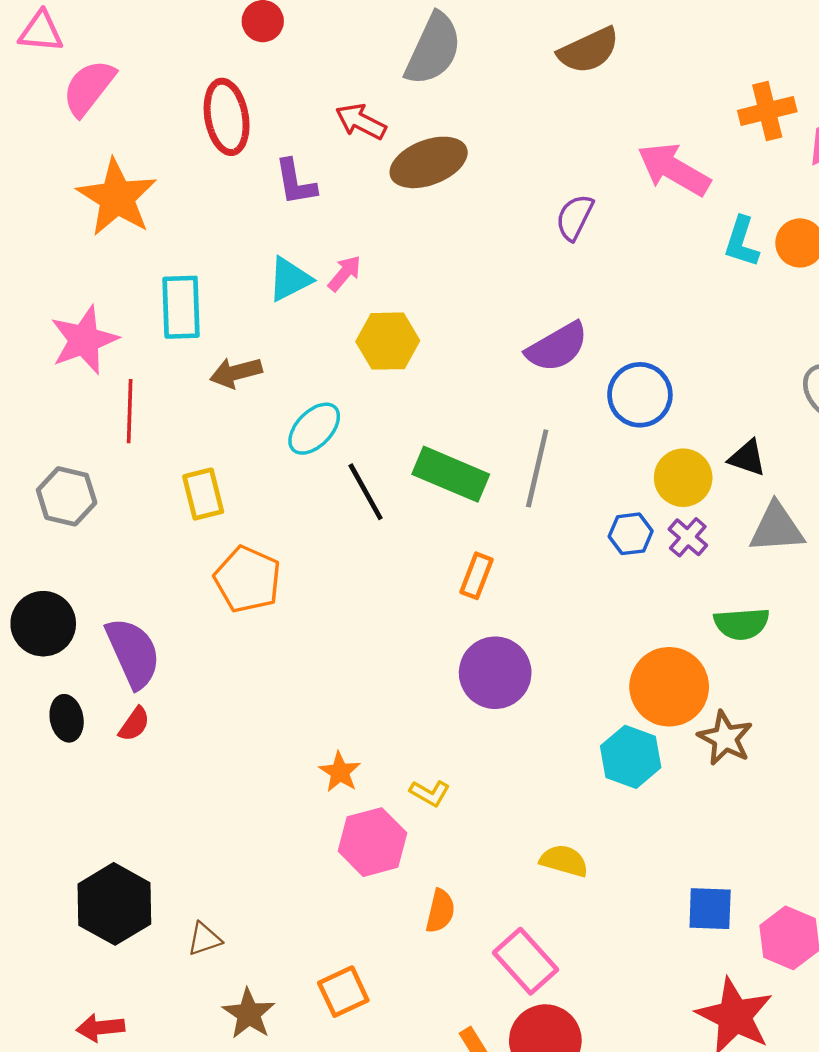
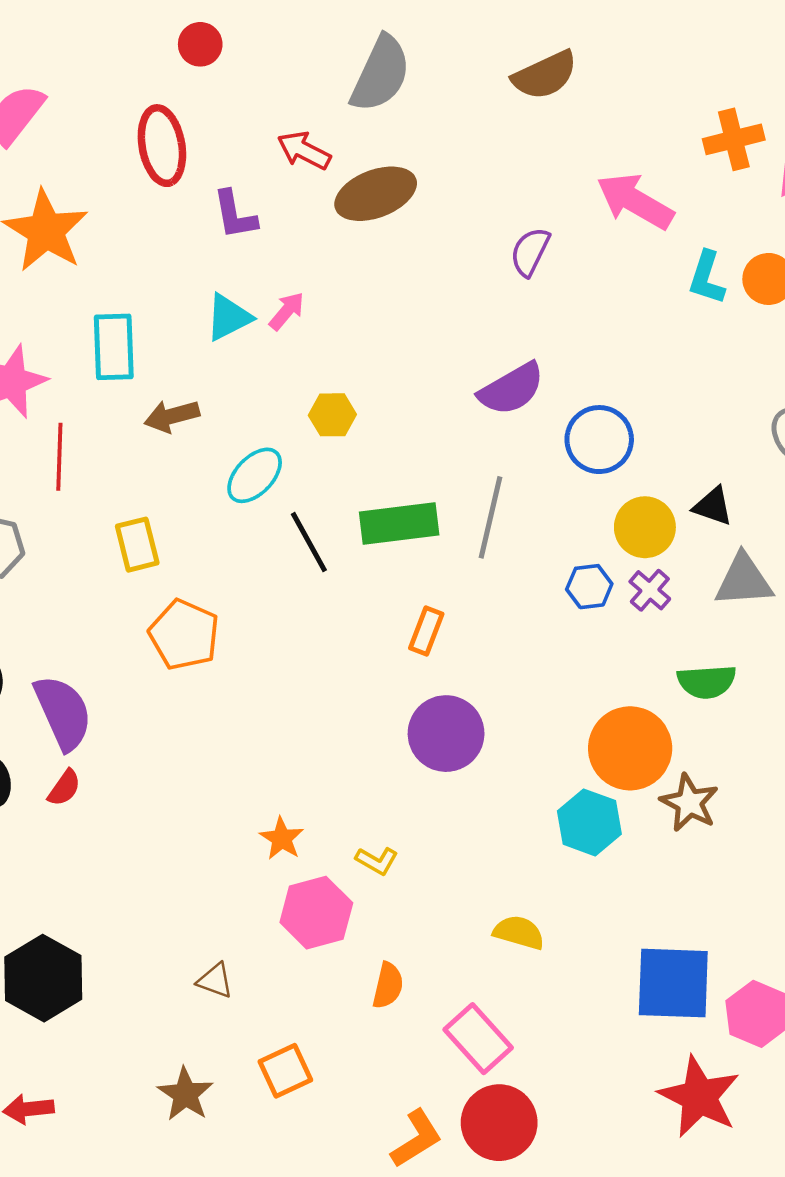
yellow hexagon: (388, 341) -> (332, 415), moved, size x0.7
green rectangle: (451, 474) -> (399, 524), turned -30
blue square: (710, 909) -> (673, 983), size x1.6
brown triangle: (204, 939) -> (215, 981), moved, turned 39

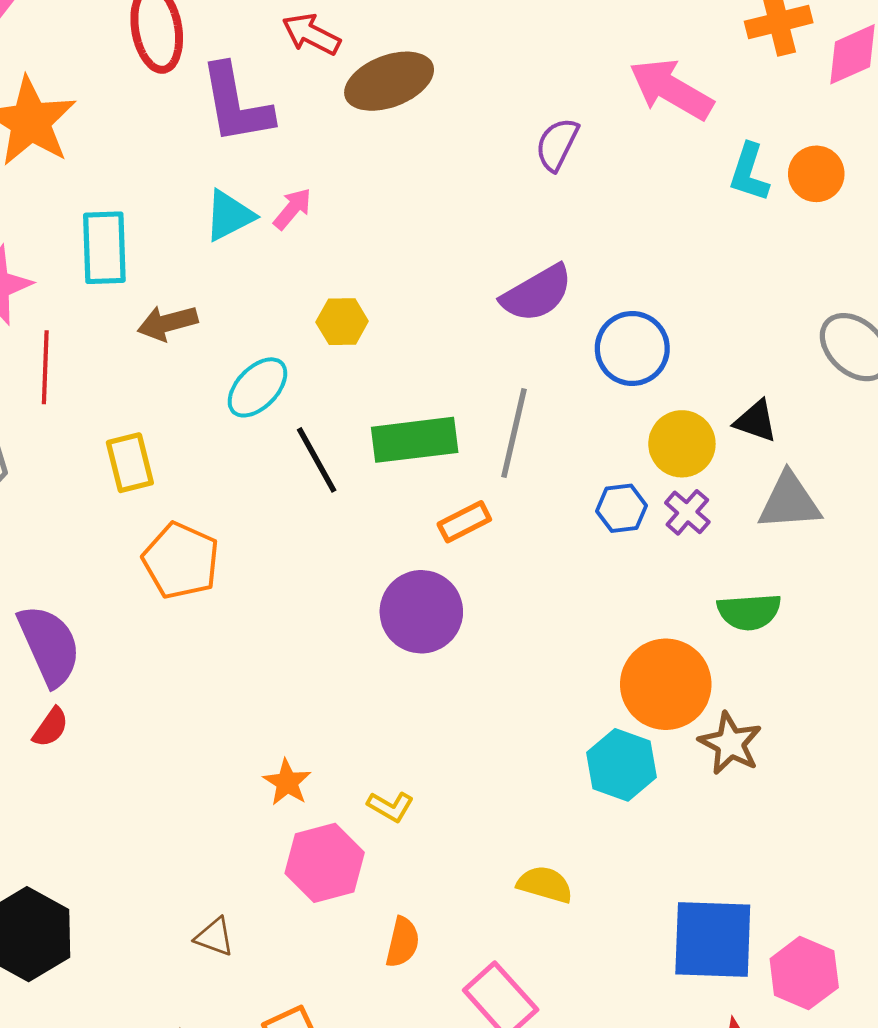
purple L-shape: (235, 215) -> (236, 104), size x1.5
orange rectangle: (426, 631) -> (464, 522), moved, turned 42
purple circle: (446, 734) -> (421, 612), moved

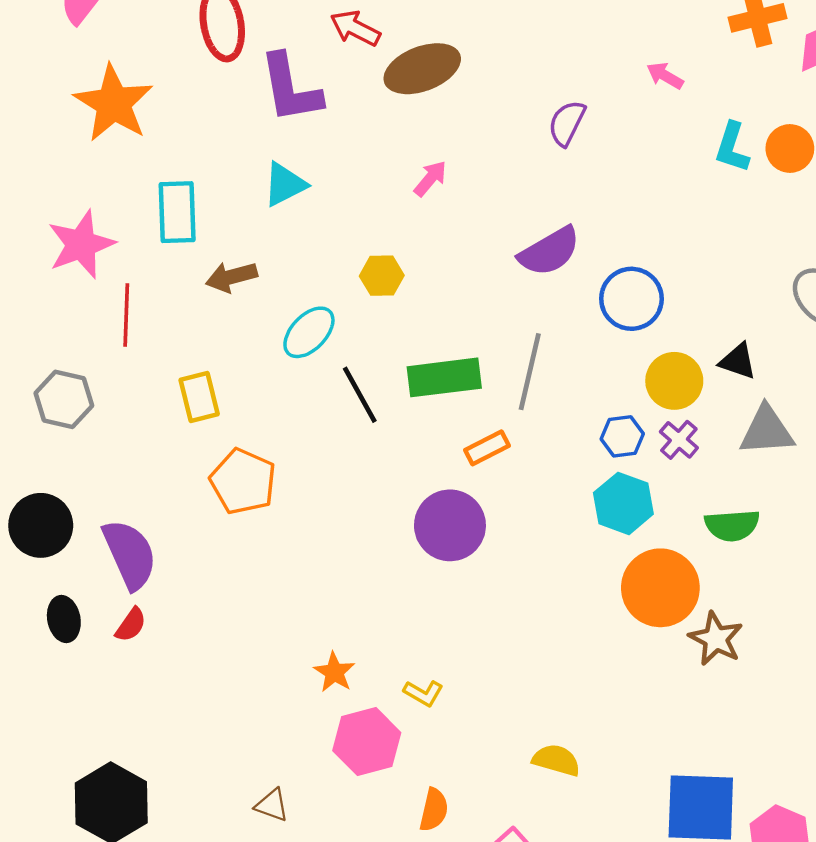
pink arrow: (671, 89) -> (665, 76), size x0.5
pink arrow: (292, 209) -> (430, 179), moved
cyan hexagon: (621, 765) -> (623, 503), moved

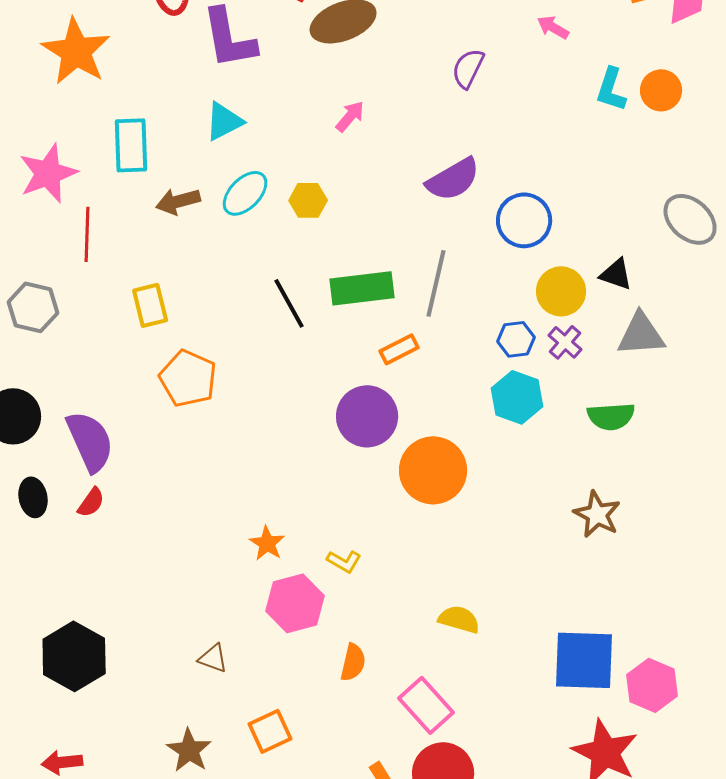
cyan ellipse: (309, 332) -> (245, 193), moved
orange circle: (660, 588) -> (433, 470), moved

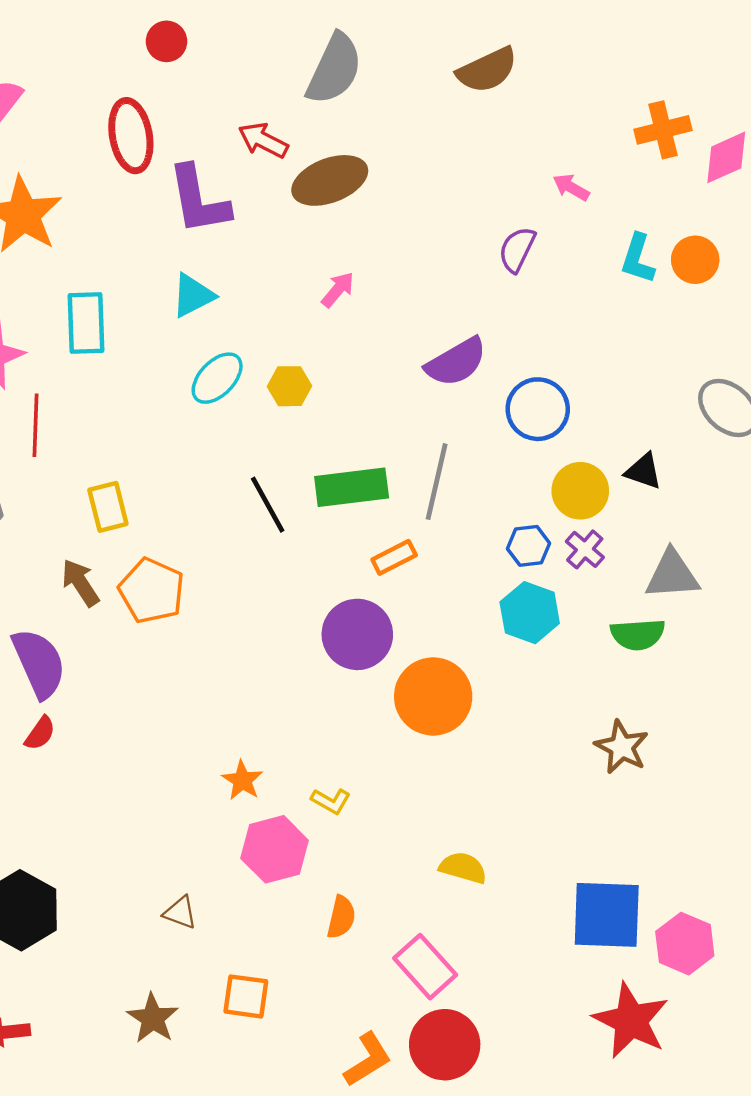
purple semicircle: (468, 68) -> (517, 249), moved
brown arrow: (178, 201) -> (80, 583), moved, turned 72
gray triangle: (641, 334) -> (672, 575), moved
orange square: (270, 731) -> (246, 996), turned 33

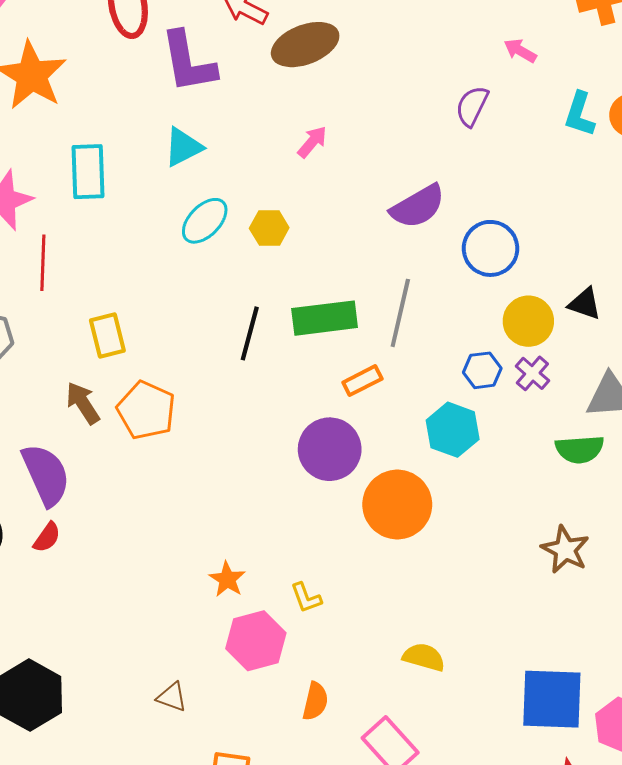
black line: (268, 505) -> (250, 333), turned 44
cyan hexagon: (530, 613) -> (453, 430), moved
yellow L-shape: (331, 801) -> (306, 598), turned 40

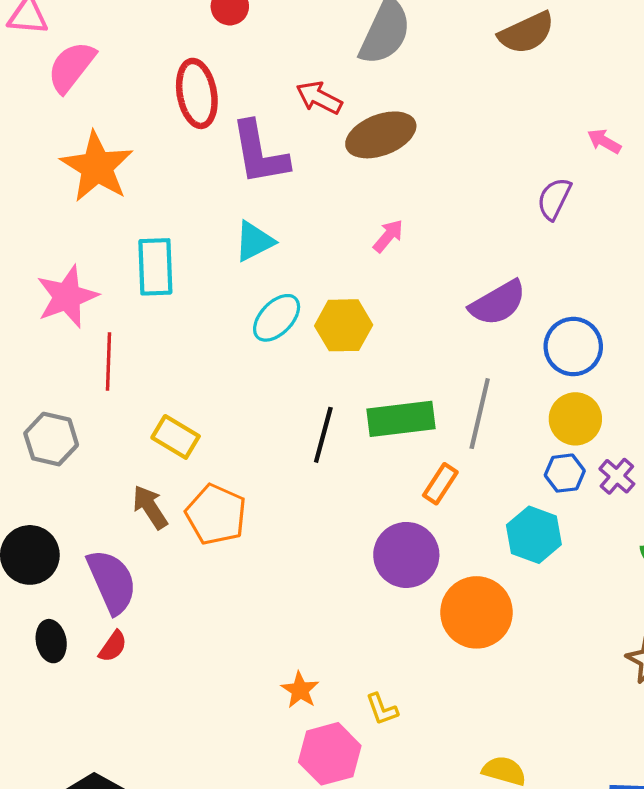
yellow hexagon: (269, 228) -> (344, 325), size x1.4
yellow circle: (528, 321) -> (575, 419), moved
yellow rectangle: (107, 336) -> (176, 437), turned -45
orange rectangle: (362, 381) -> (440, 484), turned -30

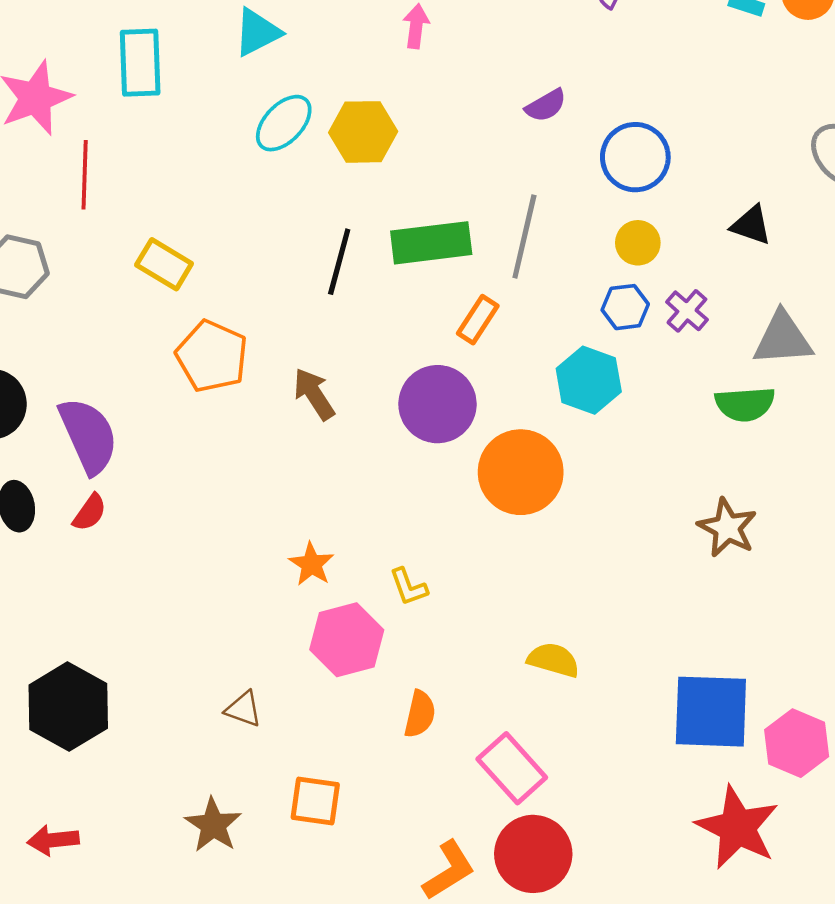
pink arrow: (388, 236) -> (416, 26), turned -33
purple semicircle: (498, 303) -> (546, 105), size x0.6
yellow circle: (575, 419) -> (638, 243), size x0.7
brown arrow: (150, 507) -> (314, 394), moved

